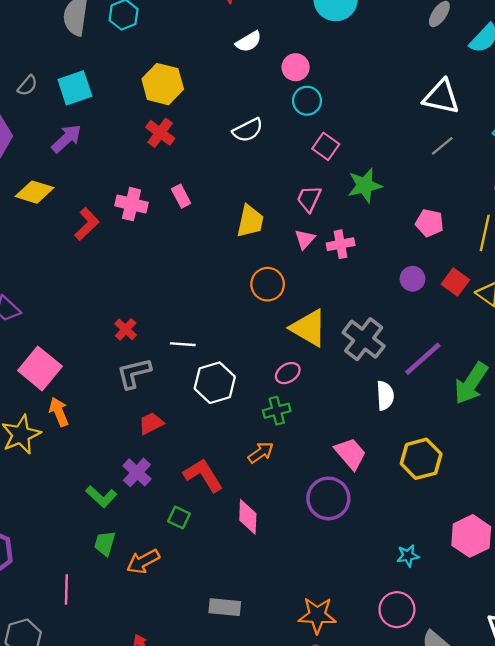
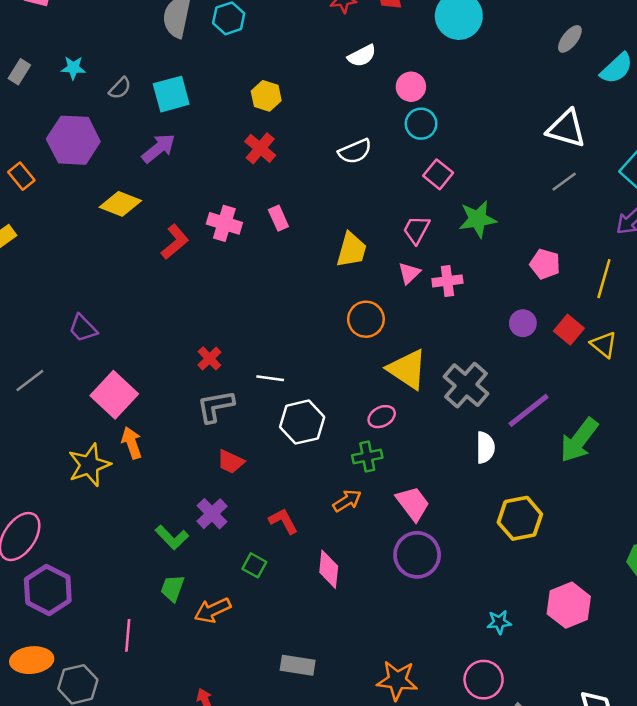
yellow hexagon: (163, 84) -> (266, 96), size x0.7
red trapezoid: (151, 423) -> (231, 462), turned -132
pink trapezoid: (350, 454) -> (413, 503), moved
red L-shape: (203, 475) -> (283, 521), size x0.7

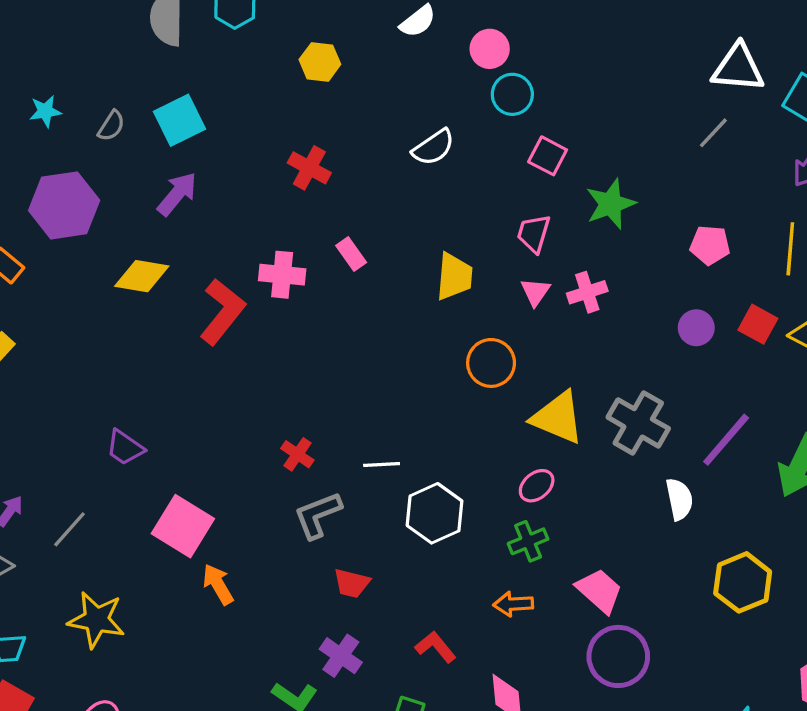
yellow hexagon: (266, 96) -> (320, 62), moved
white triangle: (566, 129) -> (738, 68), moved
red L-shape: (175, 242) -> (222, 312), size x1.4
yellow star: (89, 465) -> (96, 620), moved, turned -30
orange arrow: (347, 501) -> (513, 604), turned -140

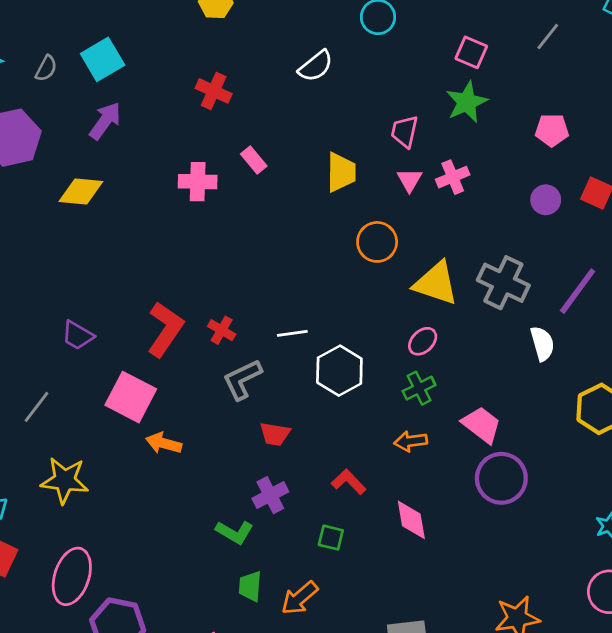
pink square: (548, 156) -> (471, 52), moved
red L-shape: (222, 312) -> (165, 329), moved
orange arrow: (218, 584) -> (164, 443), turned -40
purple cross: (341, 656) -> (270, 495), turned 32

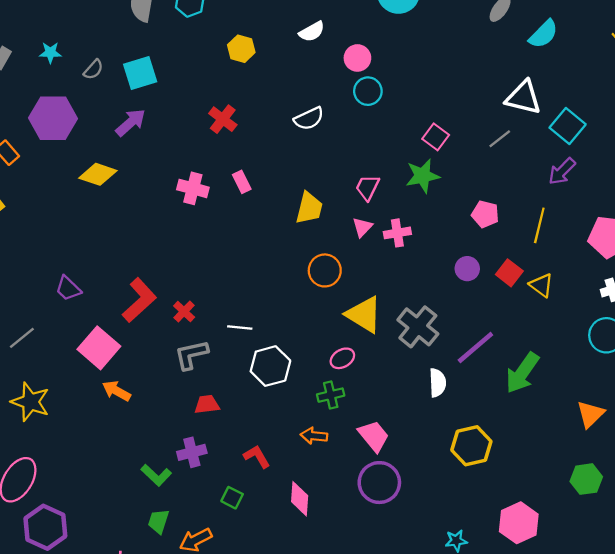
red trapezoid: (275, 434) -> (207, 404), turned 150

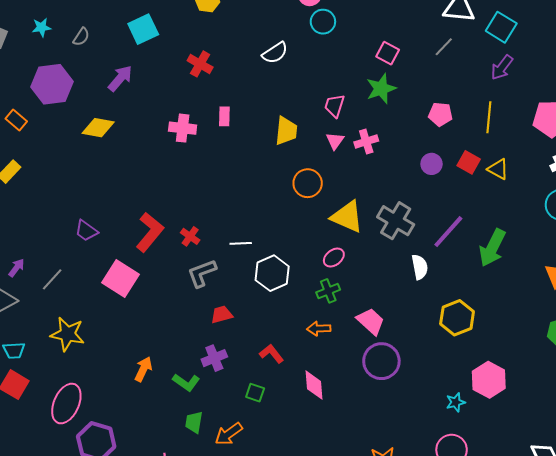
cyan square: (140, 73) -> (143, 29), moved
pink rectangle: (242, 182) -> (224, 116), turned 36
orange arrow: (116, 391) -> (143, 369), moved, turned 95
pink hexagon: (519, 523) -> (489, 380), moved

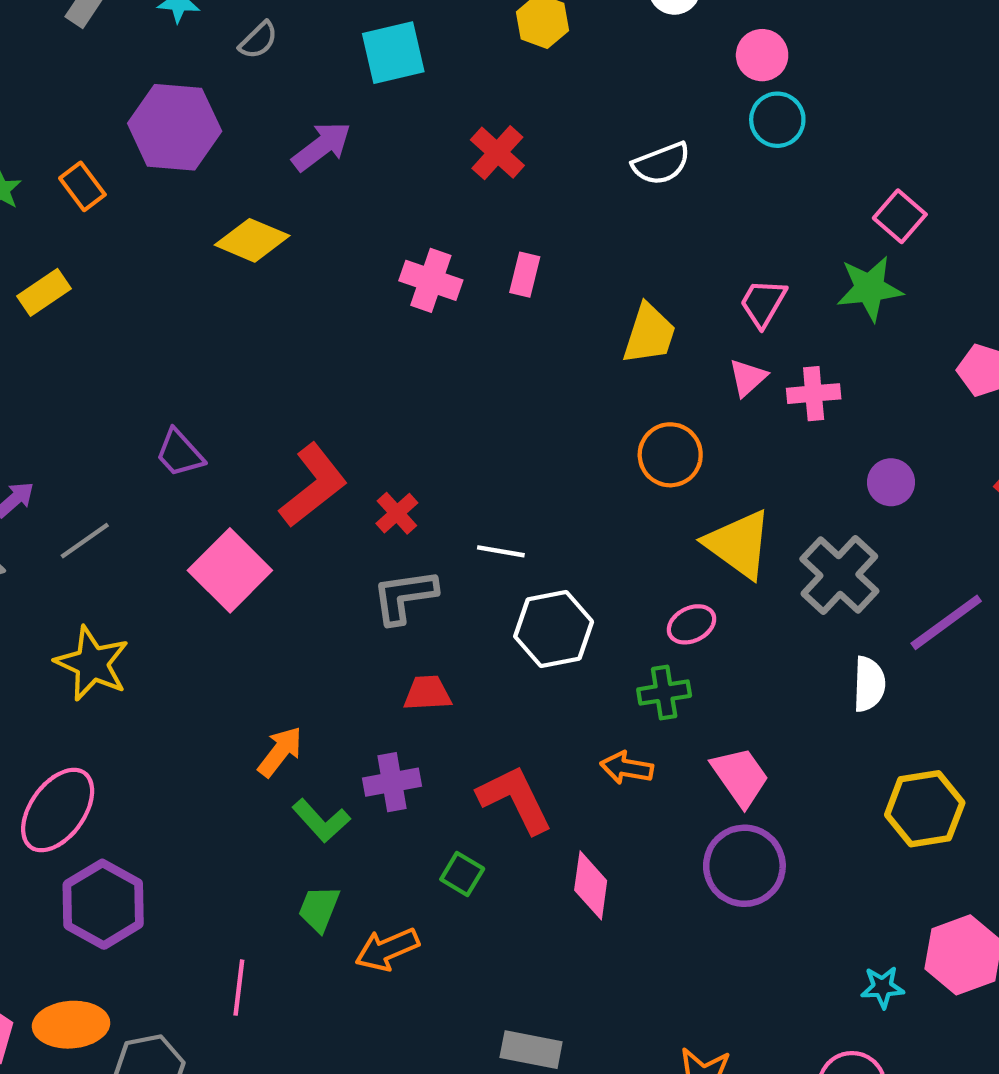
purple circle: (432, 164) -> (891, 482), moved
red L-shape: (271, 354) -> (515, 799), size x1.5
orange arrow: (143, 369) -> (280, 752), moved

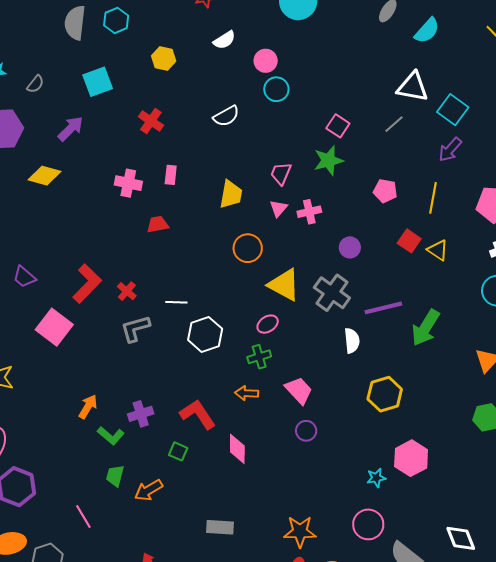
purple line: (946, 622) -> (383, 308), turned 30
red trapezoid: (427, 693) -> (158, 224), moved
purple circle: (744, 866) -> (306, 431), size x0.6
pink line: (239, 988) -> (83, 517), turned -30

